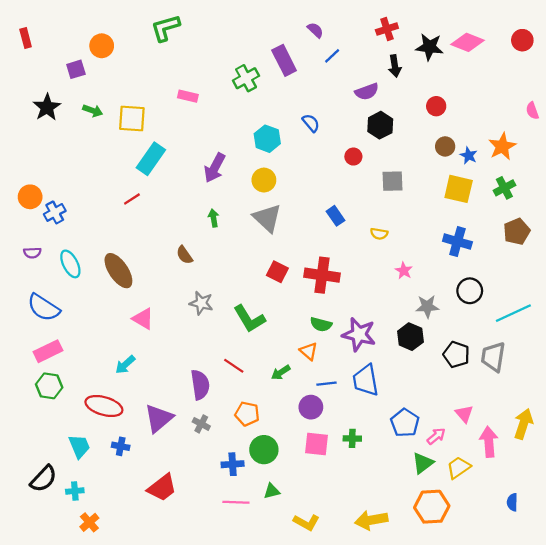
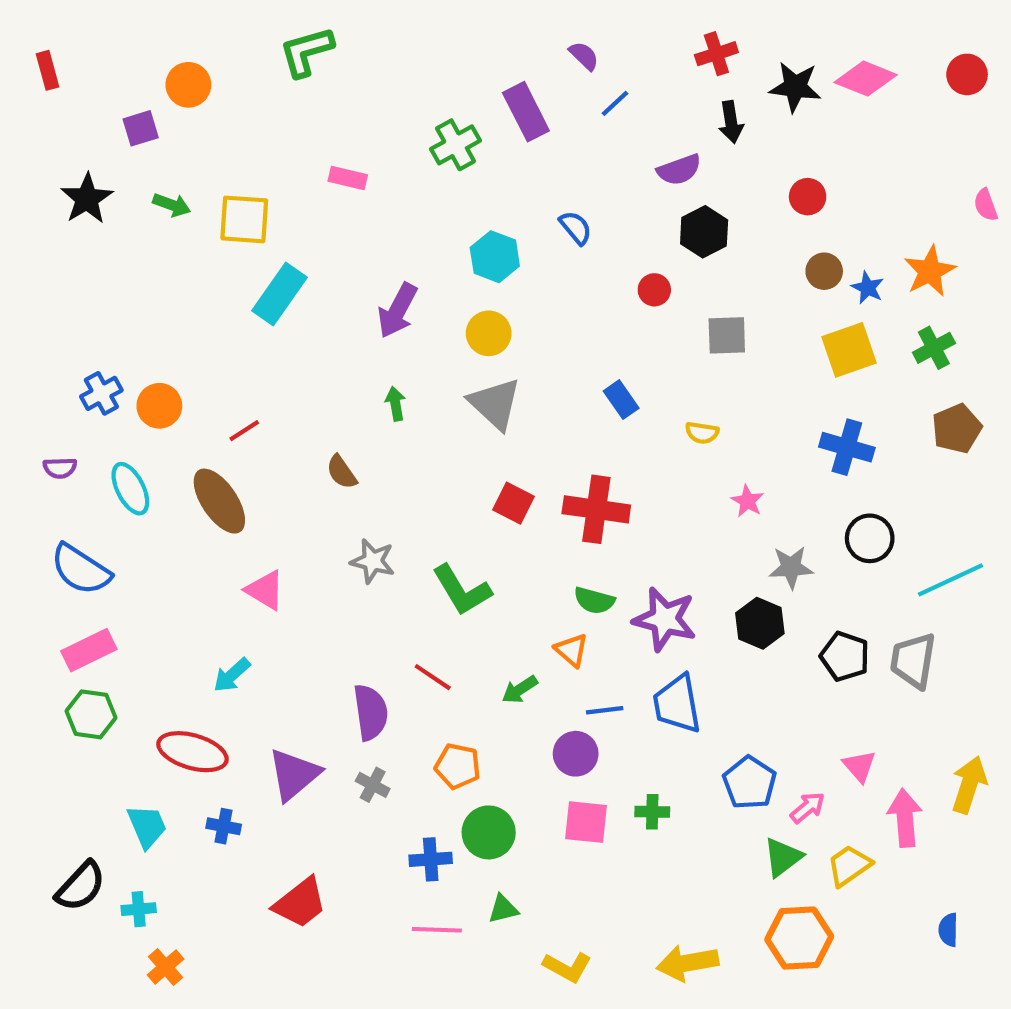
yellow square: (459, 189) -> (849, 350), turned -32
orange circle: (30, 197) -> (159, 406), moved
red line: (132, 199) -> (244, 431), moved

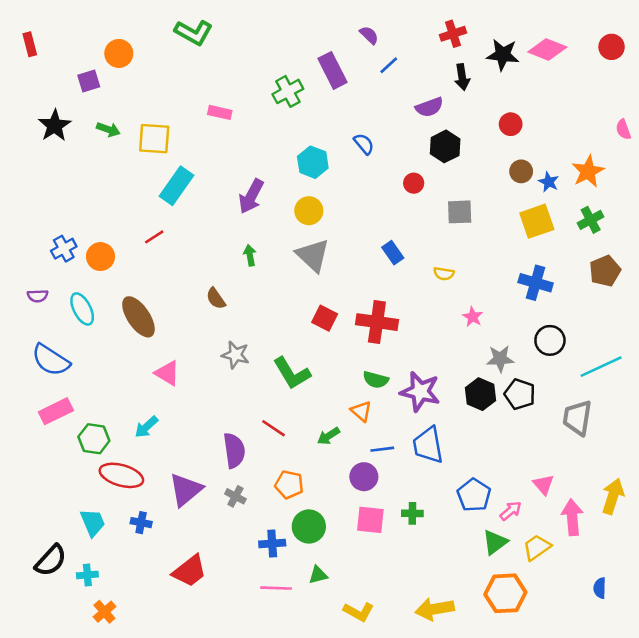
green L-shape: (306, 52) -> (194, 32), turned -135
red line: (244, 431) -> (154, 237), moved
black pentagon: (845, 656) -> (520, 394), moved
green hexagon: (91, 714) -> (94, 439), moved

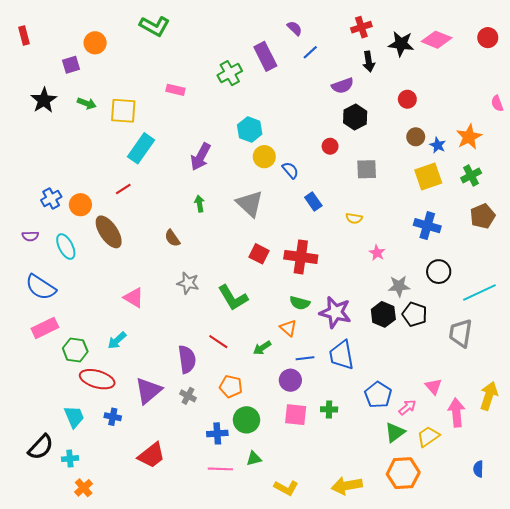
blue semicircle: (364, 144) -> (290, 170), moved
yellow circle: (309, 211) -> (264, 157), moved
brown ellipse: (138, 317) -> (109, 232), moved

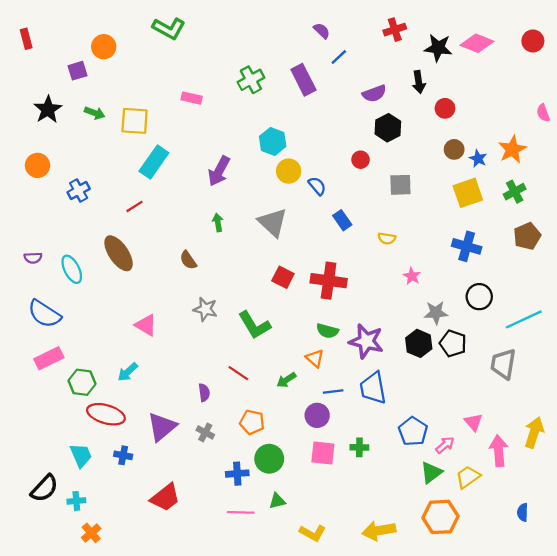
purple rectangle: (265, 56) -> (303, 80), moved
black arrow: (369, 62) -> (419, 82), moved
blue cross: (51, 198) -> (79, 191), moved
orange circle: (80, 205) -> (38, 165), moved
purple semicircle: (187, 359) -> (204, 393), size x0.6

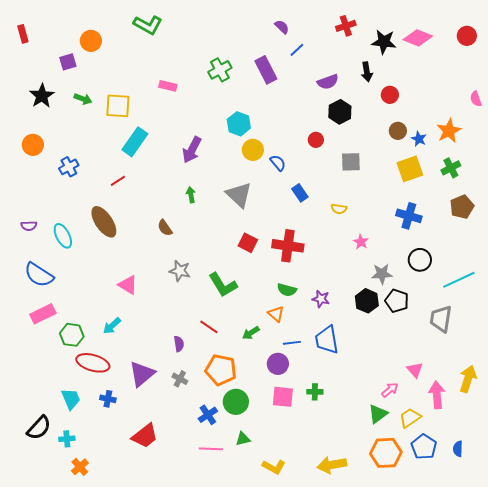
purple star: (366, 341) -> (321, 299), size x0.6
orange pentagon: (252, 422) -> (221, 370), size x1.4
blue pentagon: (413, 431) -> (424, 447), moved
blue cross: (237, 474) -> (208, 415), turned -30

